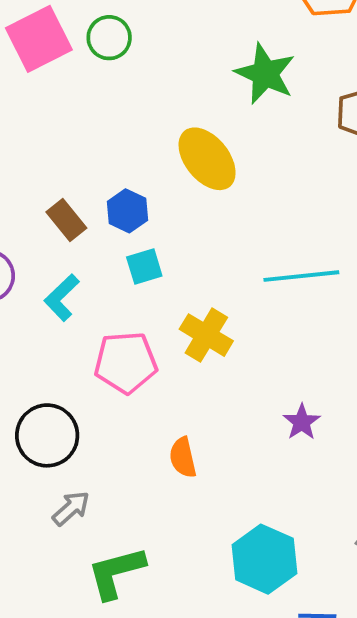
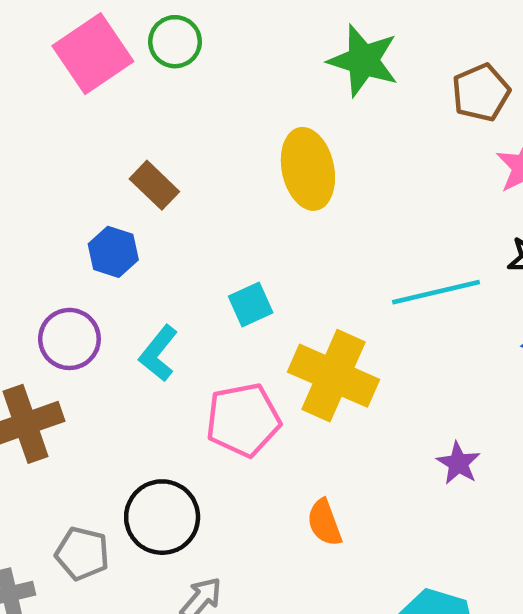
yellow ellipse: (207, 159) -> (308, 169), turned 34
blue hexagon: (127, 211) -> (113, 252), moved
brown rectangle: (66, 220) -> (154, 185), moved
yellow cross: (206, 335) -> (334, 376), size x1.4

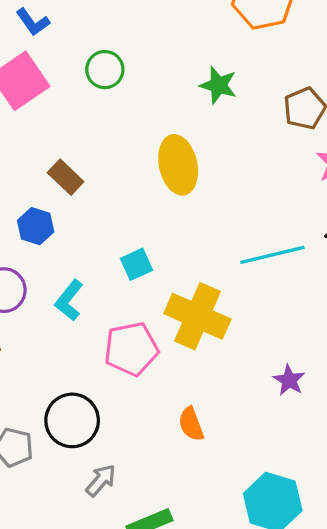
green circle: (175, 42) -> (105, 70), moved
green star: (363, 60) -> (218, 85), size x0.7

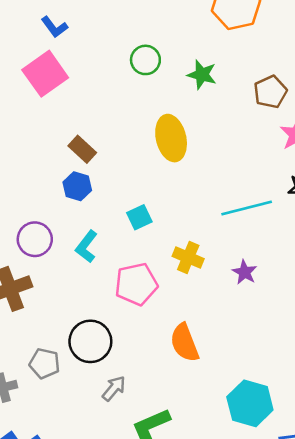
green circle: (105, 70) -> (145, 60), moved
blue hexagon: (36, 226) -> (77, 186), moved
yellow cross: (197, 316) -> (188, 258), size x0.6
purple star: (289, 380) -> (245, 272), moved
orange semicircle: (191, 424) -> (185, 343), size x1.4

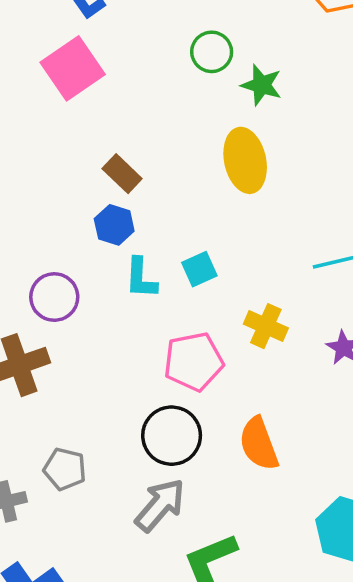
green star: (202, 75) -> (262, 85), moved
cyan L-shape: (86, 247) -> (141, 278), moved, turned -36
black circle: (90, 341) -> (172, 436), moved
gray arrow: (114, 388) -> (160, 505), size x1.5

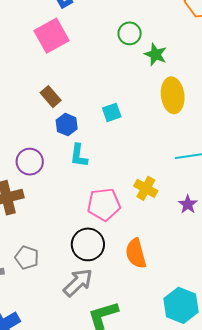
yellow ellipse: (245, 160) -> (173, 95), moved
brown rectangle: (122, 174) -> (51, 97), moved
cyan square: (199, 269) -> (112, 112), moved

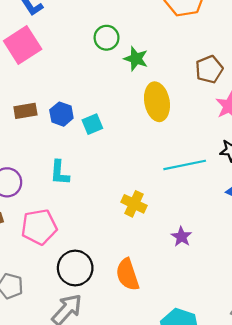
brown rectangle: (51, 97) -> (25, 111), turned -55
blue hexagon: (67, 125) -> (61, 114), moved
pink pentagon: (104, 204) -> (39, 227), moved
purple star: (188, 204) -> (181, 237), moved

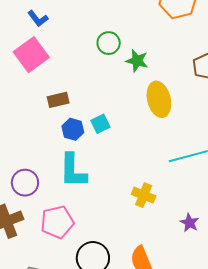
brown rectangle: (25, 111) -> (58, 100), moved
blue hexagon: (61, 114) -> (73, 129), moved
cyan L-shape: (60, 173) -> (73, 171), size x1.5

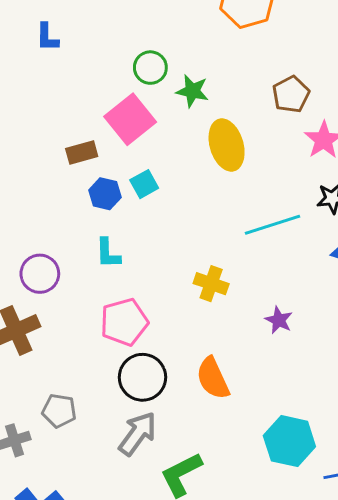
blue L-shape: (38, 19) -> (47, 37), turned 40
pink square: (31, 55) -> (130, 119), moved
cyan L-shape: (73, 171) -> (108, 253), size x0.6
pink pentagon: (57, 222) -> (124, 322), moved

